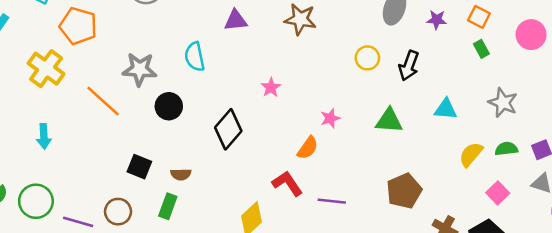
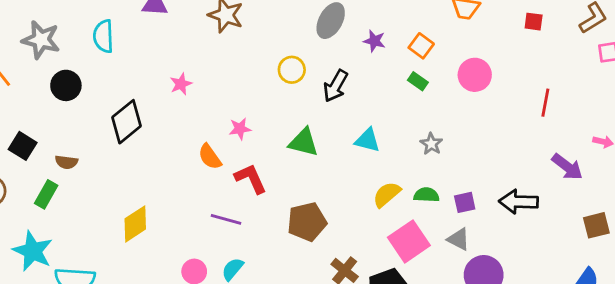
green rectangle: (481, 49) -> (418, 81), turned -36
gray star: (503, 103) -> (431, 144), size x0.7
orange semicircle: (308, 148) -> (210, 157), turned 100
red L-shape: (287, 183) -> (251, 179), moved
pink square: (498, 193) -> (409, 241), size x1.6

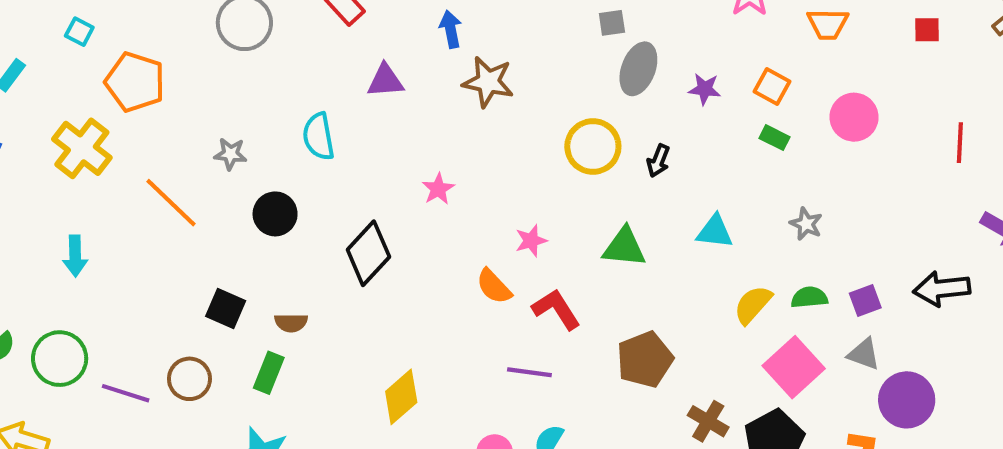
gray star: (41, 40) -> (230, 154), size x0.6
yellow circle: (292, 70) -> (593, 146), size x1.4
black arrow: (336, 86) -> (658, 161), size x0.7

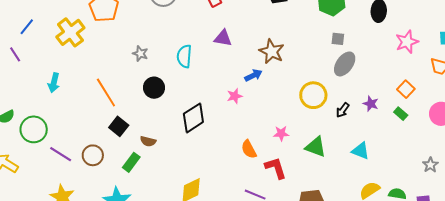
blue arrow: (451, 29) -> (253, 75), moved, turned 60
purple star: (705, 89) -> (371, 104), moved
orange line: (171, 203) -> (106, 92), moved
gray star: (806, 224) -> (430, 165), moved
pink star: (531, 241) -> (281, 133), moved

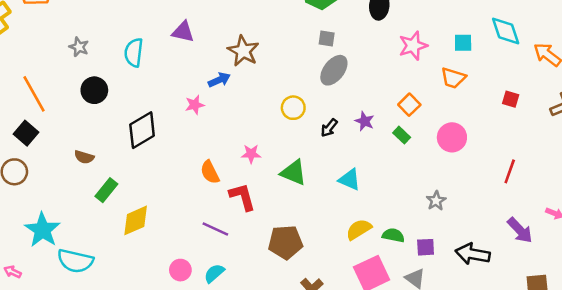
yellow circle: (313, 95) -> (293, 108), size x0.7
black square: (119, 126) -> (26, 133), moved
green rectangle: (131, 162) -> (106, 190), moved

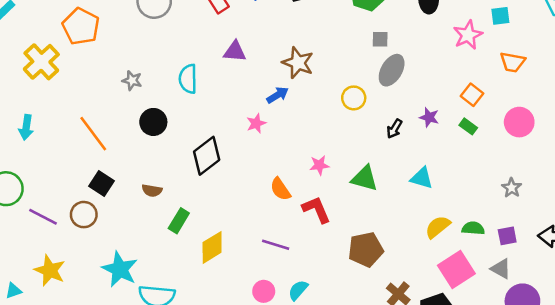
cyan square: (463, 43) -> (500, 16), moved
yellow circle: (293, 108) -> (354, 98), moved
black square: (26, 133) -> (101, 183), moved
purple line: (215, 229) -> (276, 245), moved

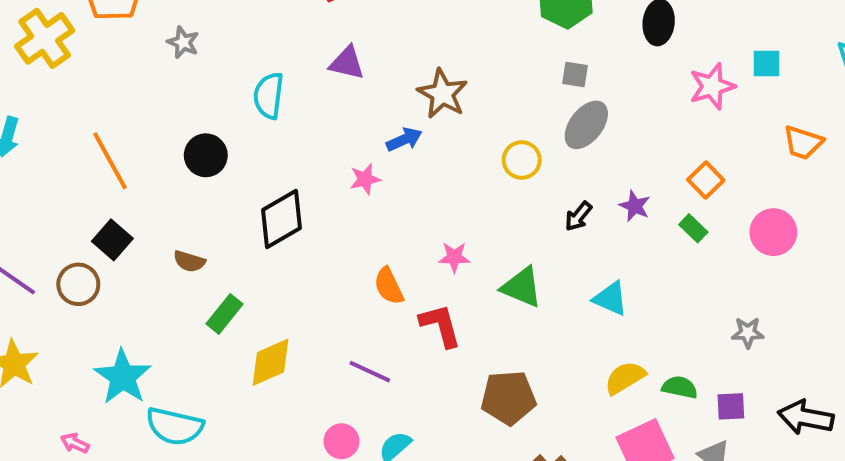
orange trapezoid: (513, 62) -> (803, 143), moved
gray star: (132, 81) -> (183, 42), moved
gray star: (512, 188) -> (748, 333), turned 30

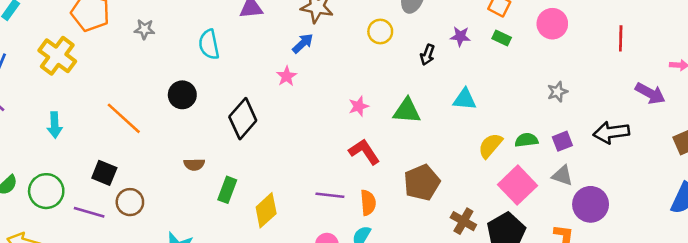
black square: (112, 240) -> (104, 173), moved
orange semicircle: (389, 286) -> (368, 203), moved, turned -140

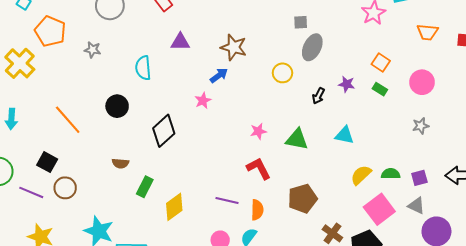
gray star: (557, 92) -> (421, 126), moved

